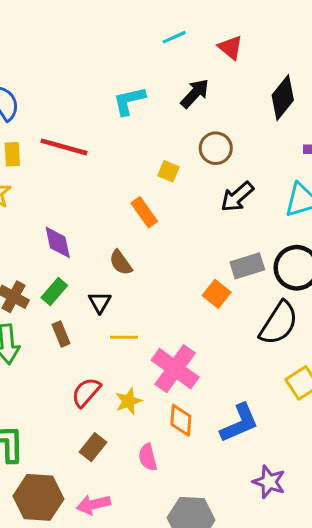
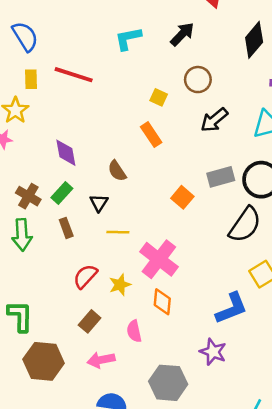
orange rectangle: (144, 212) -> (151, 135), moved
orange square: (217, 294) -> (182, 197), moved
blue L-shape: (239, 423) -> (231, 308), moved
purple star: (269, 482) -> (213, 352), moved
pink arrow: (93, 504) -> (101, 360), moved

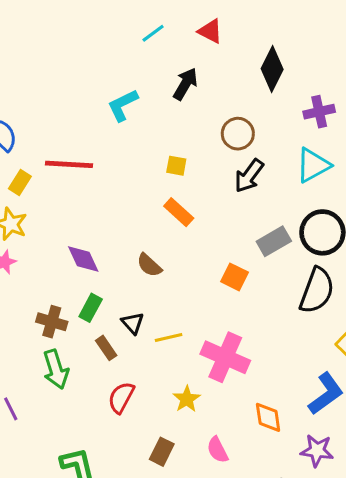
yellow rectangle: (31, 79) -> (20, 183), turned 48
brown circle: (198, 80) -> (238, 134), moved
black triangle: (99, 203) -> (133, 323), moved
red semicircle: (85, 276) -> (121, 397), moved
orange diamond: (162, 302) -> (268, 417), moved

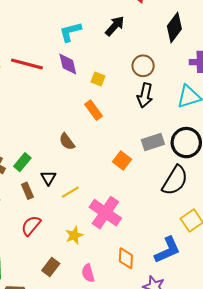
black arrow: (249, 176) -> (145, 95), turned -35
purple diamond: (83, 259) -> (68, 64), moved
yellow line: (169, 338) -> (70, 192), turned -30

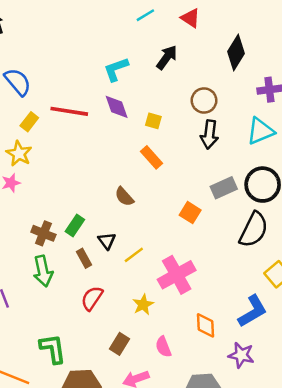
pink cross: (105, 213) -> (177, 275), turned 32

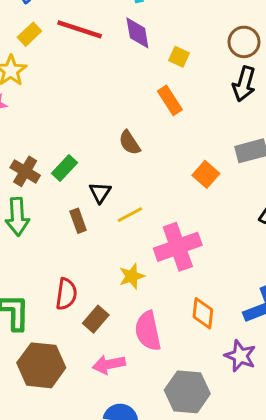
brown rectangle: (84, 258) -> (78, 221), moved
red semicircle: (92, 298) -> (66, 294), moved, turned 145
pink semicircle: (163, 347) -> (148, 331), size x1.5

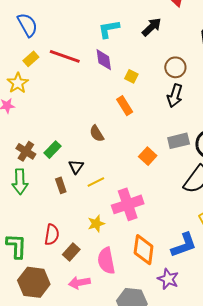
orange diamond: (203, 313) -> (144, 250), size x1.4

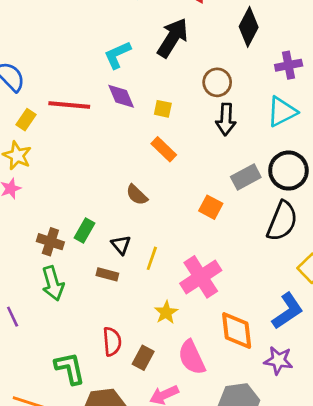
black arrow: (152, 27) -> (173, 38), size x1.4
yellow line: (96, 182) -> (152, 258), turned -30
brown rectangle: (61, 185) -> (107, 274), turned -42

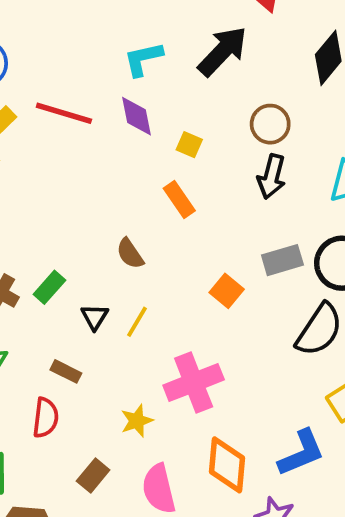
yellow line: (152, 258) -> (137, 322), moved
brown rectangle: (107, 274) -> (66, 371), moved
red semicircle: (112, 342) -> (46, 418), moved

